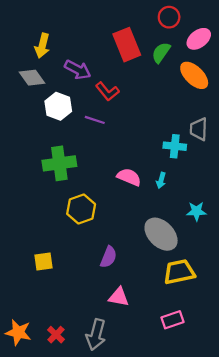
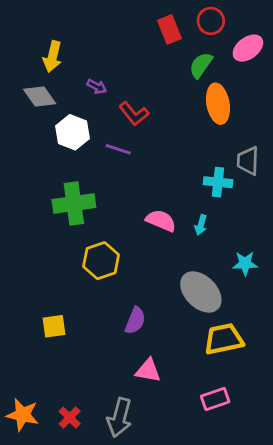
red rectangle: (127, 45) -> (169, 29), moved, size x0.7
purple arrow: (78, 70) -> (97, 87), size x0.6
orange ellipse: (194, 75) -> (218, 104), moved, turned 36

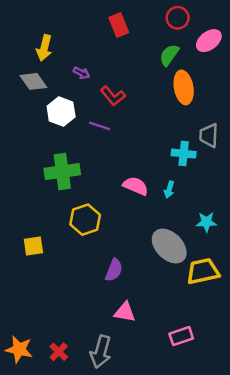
red rectangle: (169, 29) -> (119, 25), moved
yellow square: (54, 326) -> (33, 246), moved
yellow trapezoid: (224, 339) -> (203, 271), moved

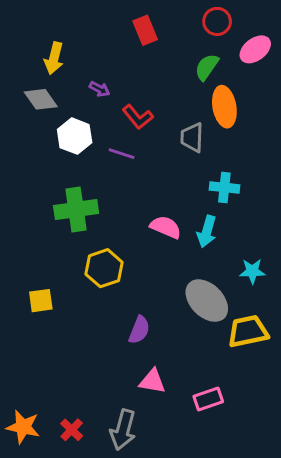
gray trapezoid: (209, 136) -> (192, 138), moved
cyan arrow: (169, 190) -> (207, 232), size x1.5
pink rectangle: (181, 336) -> (208, 399), moved

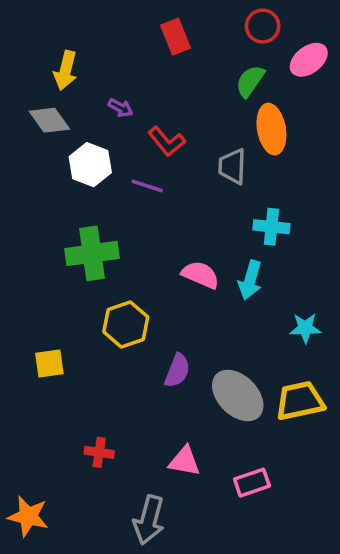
gray ellipse: (207, 301) -> (238, 395), moved
purple semicircle: (139, 330) -> (177, 371), moved
red cross: (72, 430) -> (99, 452), moved, turned -35

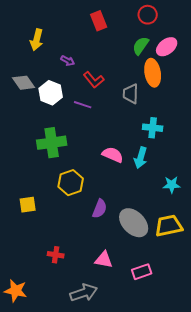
pink ellipse: (309, 60) -> (167, 47), moved
gray diamond: (49, 120) -> (24, 83), moved
gray arrow: (149, 520) -> (84, 293), turned -124

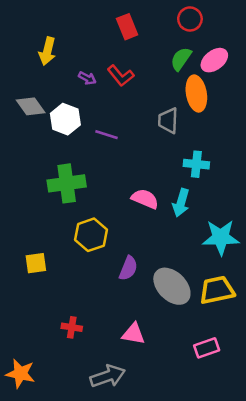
red L-shape: (94, 80) -> (121, 76), moved
cyan star: (172, 185) -> (221, 237), size x1.6
pink rectangle: (142, 272) -> (207, 348), moved

